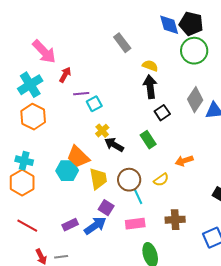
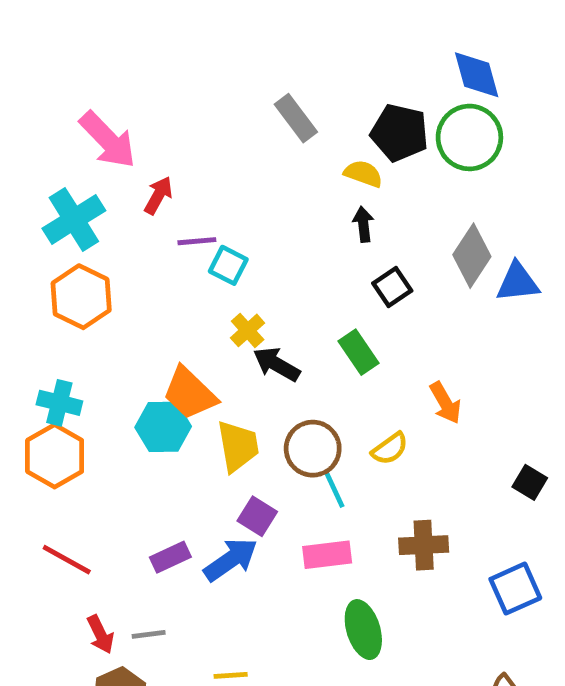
black pentagon: (191, 24) -> (400, 133), moved
blue diamond: (169, 25) -> (477, 75), moved
black arrow: (150, 87) -> (363, 224), size x0.6
cyan square: (94, 104) -> (228, 265), turned -35
orange arrow: (184, 161) -> (445, 403), turned -102

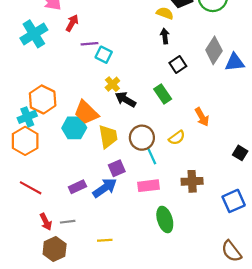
orange hexagon: (81, 297) -> (43, 99), moved
cyan cross: (59, 403) -> (27, 117), turned -36
purple square: (257, 516) -> (117, 168), turned 35

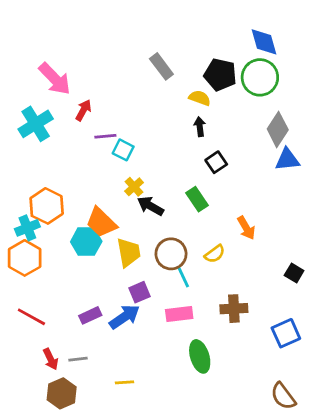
gray diamond: (214, 50) -> (278, 129), moved

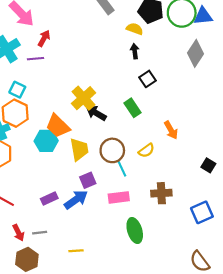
purple line: (105, 136) -> (35, 59), moved
cyan square: (123, 150) -> (17, 90), moved
blue triangle: (287, 159) -> (203, 16), moved
yellow cross: (134, 187) -> (83, 98), size x1.6

